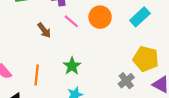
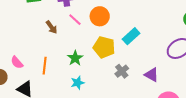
cyan rectangle: (140, 17) -> (131, 36), moved
yellow pentagon: (146, 59) -> (104, 47), moved

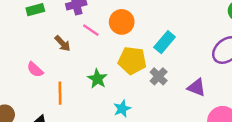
pink semicircle: (17, 62) -> (35, 70), moved
gray cross: (122, 71) -> (159, 76), moved
cyan star: (78, 83) -> (122, 109), moved

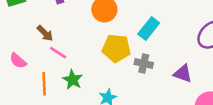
pink line: (91, 30) -> (58, 53), moved
gray cross: (159, 76) -> (144, 64), turned -30
green star: (97, 79) -> (73, 80), moved

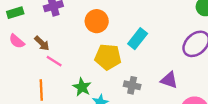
pink semicircle: (18, 61) -> (17, 41), moved
gray cross: (144, 64) -> (132, 85), moved
green star: (73, 80) -> (82, 87), moved

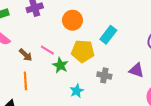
brown arrow: (42, 43) -> (26, 55), moved
pink line: (54, 61) -> (47, 50), moved
green star: (82, 87) -> (60, 65), moved

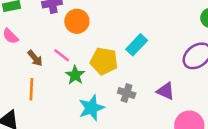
orange circle: (73, 20) -> (77, 21), moved
cyan star: (77, 91) -> (91, 108), size x1.5

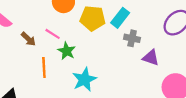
yellow pentagon: (104, 61) -> (93, 18), moved
orange line: (31, 89) -> (44, 68), moved
gray cross: (127, 93) -> (132, 38), moved

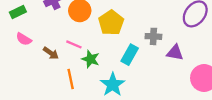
yellow pentagon: (93, 18) -> (111, 23), turned -30
cyan rectangle: (120, 18) -> (130, 55), moved

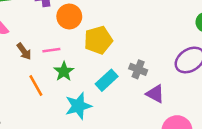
pink line: (74, 44) -> (51, 50), turned -49
orange line: (71, 79) -> (36, 85), turned -36

